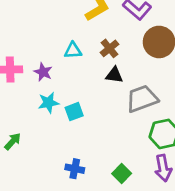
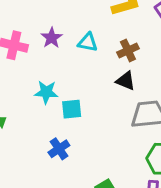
purple star: (43, 72) -> (52, 38), moved
blue cross: (75, 169) -> (59, 149), moved, turned 30

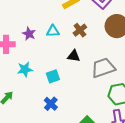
black triangle: (126, 81) -> (74, 56), moved
cyan star: (46, 92) -> (25, 69), moved

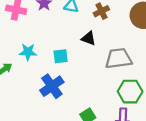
cyan star: (25, 69) -> (28, 52), moved
blue cross: (51, 104) -> (52, 86), size x1.5

